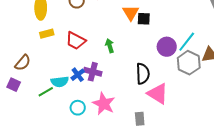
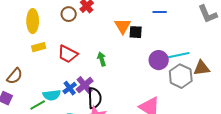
cyan line: (187, 42) -> (179, 55), turned 40
purple cross: (93, 72) -> (85, 85), turned 36
black semicircle: (143, 74) -> (95, 98), moved

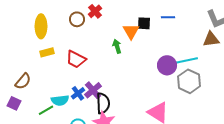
black square: (136, 32) -> (144, 23), moved
green arrow: (102, 59) -> (117, 46), moved
brown triangle: (202, 68) -> (211, 39), moved

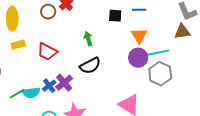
orange triangle: (131, 31) -> (139, 36), moved
black semicircle: (103, 103) -> (90, 66), moved, turned 65
green line: (46, 110) -> (17, 94), moved

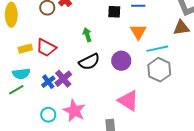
yellow rectangle: (18, 45) -> (25, 49), moved
purple circle: (138, 58) -> (121, 61), moved
cyan semicircle: (31, 93) -> (21, 74), moved

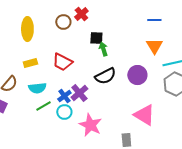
black square: (114, 12) -> (96, 38), moved
yellow rectangle: (25, 49) -> (30, 63), moved
green line: (16, 90) -> (43, 106), moved
cyan circle: (48, 115) -> (64, 112), moved

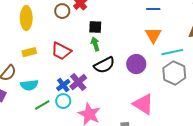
green arrow: (103, 49) -> (95, 44), moved
cyan semicircle: (37, 88) -> (29, 85), moved
green line: (43, 106) -> (42, 105), moved

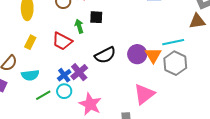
orange triangle: (153, 35) -> (153, 55), moved
green arrow: (95, 44) -> (79, 26), moved
yellow rectangle: (29, 52) -> (30, 42), turned -48
pink triangle: (143, 104) -> (144, 94), turned 50

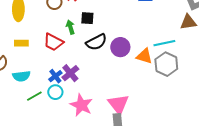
yellow rectangle: (30, 42) -> (21, 43), turned 64
purple circle: (137, 54) -> (120, 47), moved
black semicircle: (105, 55) -> (96, 42), moved
orange triangle: (153, 55) -> (144, 56), turned -42
pink triangle: (144, 94) -> (118, 104), moved, turned -30

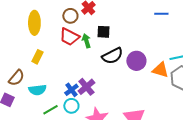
red trapezoid: (53, 42) -> (69, 37), moved
yellow rectangle: (21, 43) -> (37, 57), turned -64

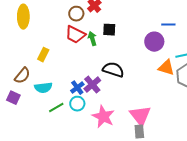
blue line: (161, 14) -> (168, 25), moved
yellow ellipse: (34, 23) -> (23, 17), moved
black semicircle: (112, 56) -> (113, 70), moved, turned -135
purple circle: (136, 61) -> (154, 42), moved

